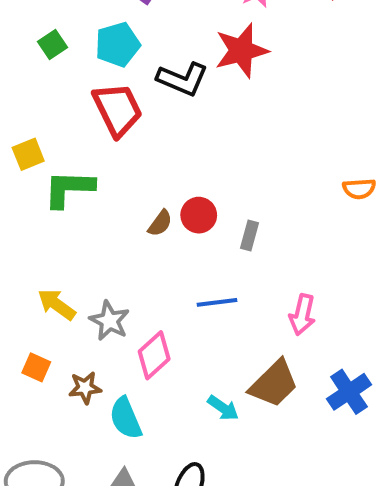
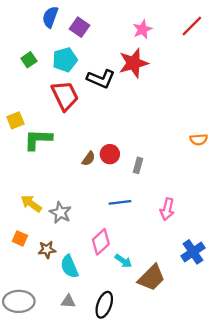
pink diamond: (154, 355) -> (101, 242), moved
brown trapezoid: (274, 384) -> (151, 278), moved

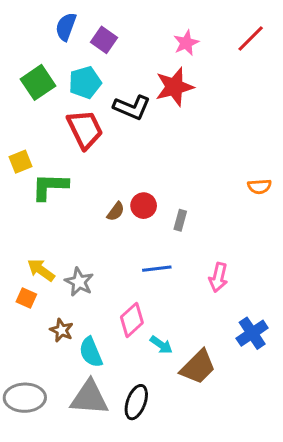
green square: (29, 60) -> (38, 82), size x1.6
orange square: (20, 238) -> (26, 298), moved
brown star: (47, 250) -> (61, 330), turned 30
gray triangle: (68, 301) -> (89, 398), size x2.0

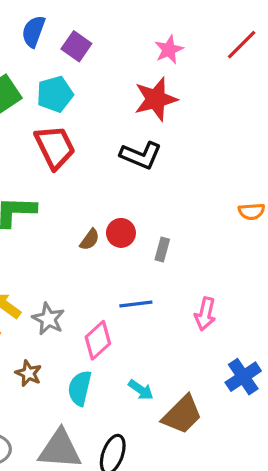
black L-shape: (132, 107) -> (141, 155), moved
pink diamond: (132, 320) -> (98, 340), moved
cyan semicircle: (91, 352) -> (80, 388), moved, turned 36

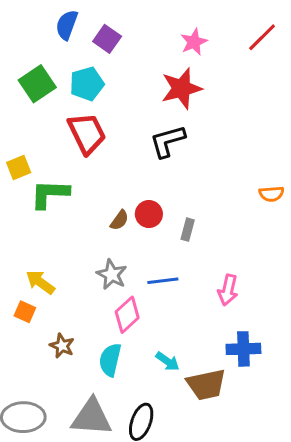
black L-shape: (141, 155) -> (168, 141), turned 141
gray star: (48, 319) -> (112, 274), moved
blue cross: (243, 377) -> (243, 349), moved, turned 32
brown trapezoid: (182, 415) -> (206, 385), turned 33

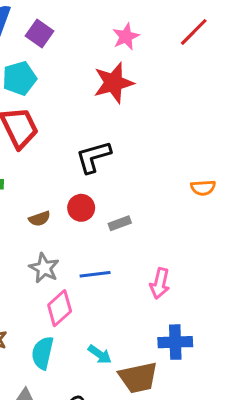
black L-shape: (168, 141) -> (93, 157), moved
brown semicircle: (119, 220) -> (39, 219), moved, turned 35
gray rectangle: (188, 230) -> (120, 223), turned 55

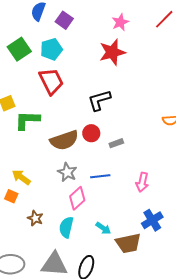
brown semicircle: (39, 219) -> (64, 140), size x2.0
blue cross: (175, 342) -> (152, 220), turned -30

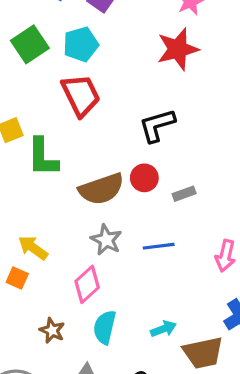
green L-shape: (27, 120) -> (43, 157), turned -92
pink diamond: (77, 198) -> (87, 284), moved
brown star: (35, 218) -> (52, 330), moved
cyan arrow: (103, 228) -> (163, 329), turned -56

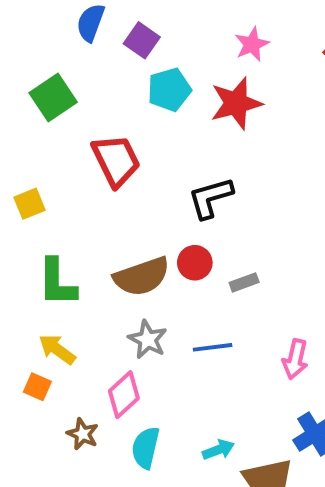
cyan pentagon: (81, 44) -> (169, 90), moved
green L-shape: (43, 157) -> (57, 282), moved
brown star: (52, 330) -> (83, 434), moved

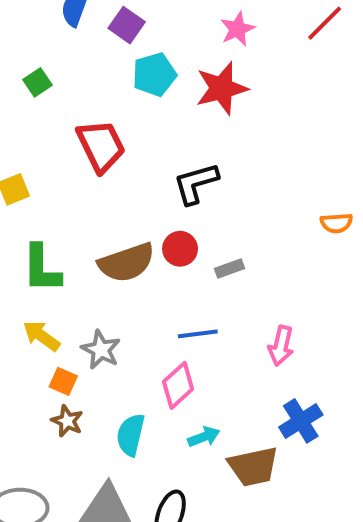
green square: (53, 97) -> (37, 82), size x0.6
gray star: (148, 339) -> (101, 350), moved
orange square: (37, 387) -> (63, 381), moved
pink diamond: (124, 395) -> (178, 385), moved

